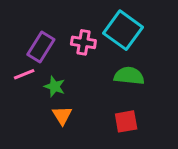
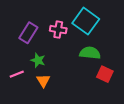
pink line: (24, 74) -> (17, 74), moved
red square: (126, 121) -> (105, 74), moved, turned 35

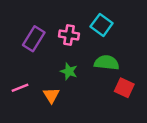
cyan square: (86, 21) -> (102, 25), size x0.7
green star: (38, 60) -> (69, 71), moved

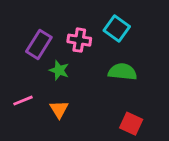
green star: (69, 71) -> (59, 70), moved
red square: (124, 88) -> (131, 124), moved

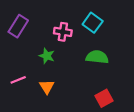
purple rectangle: (39, 44) -> (18, 26), moved
red square: (131, 124) -> (104, 98), turned 36

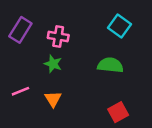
cyan square: (93, 23) -> (119, 26), moved
pink cross: (63, 32) -> (58, 36), moved

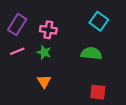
pink line: (20, 91) -> (17, 51), moved
red square: (118, 112) -> (98, 92), turned 35

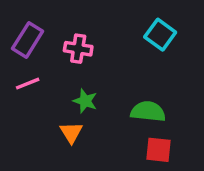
green star: (44, 52) -> (85, 101), moved
green semicircle: (91, 53) -> (148, 111), moved

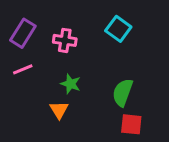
cyan square: (160, 35) -> (118, 29), moved
green semicircle: (148, 111) -> (123, 93), turned -76

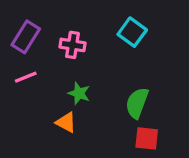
orange triangle: (59, 110) -> (66, 122), turned -30

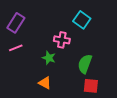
pink cross: (73, 45) -> (62, 40), moved
orange triangle: (66, 122) -> (45, 83), moved

